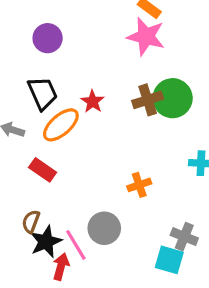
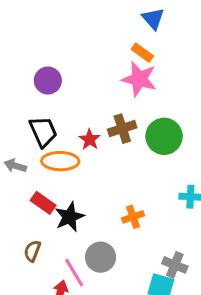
brown cross: (148, 100) -> (122, 129), moved
orange ellipse: (61, 125) -> (60, 161), turned 42
black star: (46, 242) -> (70, 217), moved

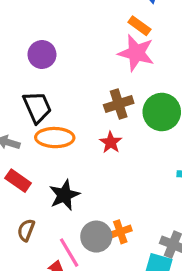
red star: (90, 139) -> (111, 142), moved
red rectangle: (43, 203) -> (18, 181), moved
orange cross: (133, 217) -> (120, 232), moved

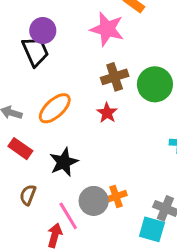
pink star: (136, 53) -> (107, 29), moved
black trapezoid: (37, 107) -> (35, 51), moved
orange ellipse: (55, 138) -> (55, 108), turned -44

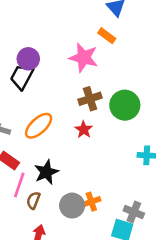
black trapezoid: (35, 51) -> (22, 77), turned -128
brown semicircle: (28, 195) -> (33, 200), moved
pink line: (68, 216) -> (19, 185), moved, turned 50

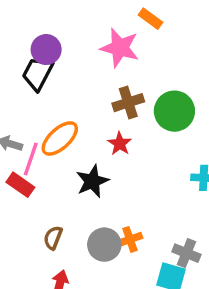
black star: (46, 172) -> (92, 181), moved
pink line: (19, 185) -> (31, 159), moved

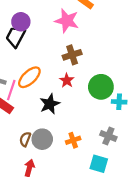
green circle: (174, 111) -> (101, 87), moved
gray circle: (104, 245) -> (42, 139), moved
gray cross: (186, 253) -> (108, 136), moved

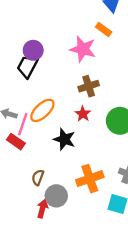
black star: (50, 104) -> (64, 139), turned -30
gray circle: (42, 139) -> (56, 196), moved
orange cross: (73, 140) -> (90, 179), size x1.6

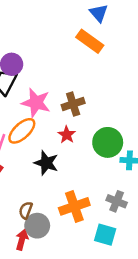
orange rectangle: (104, 30) -> (90, 41), size x1.5
pink star: (83, 49) -> (36, 103), moved
brown semicircle: (38, 177) -> (26, 210), moved

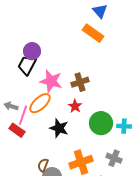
green circle: (108, 142) -> (101, 123), moved

